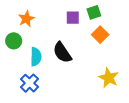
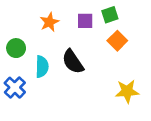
orange star: (26, 19) -> (49, 22), moved
yellow star: (109, 78) -> (127, 91), turned -30
blue cross: (29, 83) -> (15, 88), moved

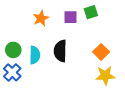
orange square: (117, 41) -> (101, 52), moved
green circle: (16, 48) -> (13, 50), moved
black semicircle: (73, 62) -> (60, 51), turned 35

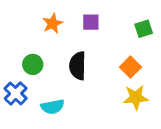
green square: (91, 12) -> (144, 29), moved
green circle: (13, 50) -> (33, 64), moved
cyan semicircle: (35, 55) -> (53, 107), moved, turned 78

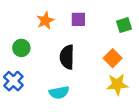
green circle: (33, 64) -> (21, 48), moved
cyan semicircle: (53, 107) -> (59, 92), moved

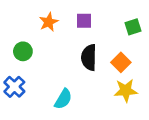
black semicircle: (67, 57) -> (89, 57), moved
cyan semicircle: (59, 92) -> (63, 99), turned -48

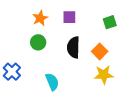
green circle: (23, 51) -> (38, 42), moved
cyan semicircle: (63, 99) -> (52, 82), turned -54

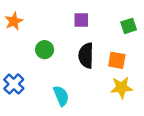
orange star: (40, 18) -> (14, 21), moved
orange square: (100, 51) -> (117, 60), turned -35

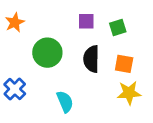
green square: (129, 26) -> (118, 28), moved
green circle: (45, 50) -> (47, 53), size x1.5

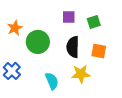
orange star: (15, 22) -> (15, 28), moved
yellow star: (129, 93) -> (81, 74), moved

